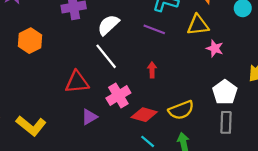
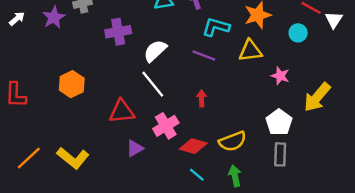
orange hexagon: (30, 41) -> (72, 84), moved
pink star: (215, 48) -> (280, 76), moved

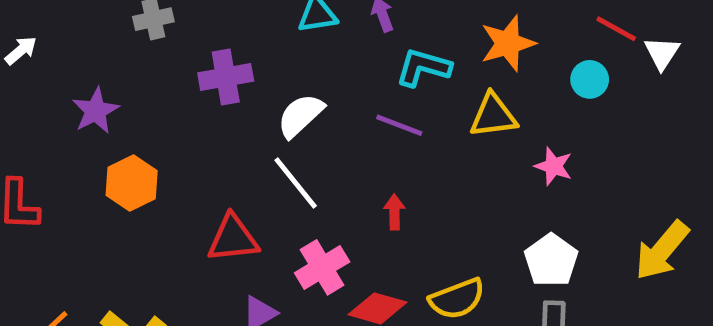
purple star: (54, 17) -> (96, 111), moved
yellow arrow: (317, 97) -> (662, 251), moved

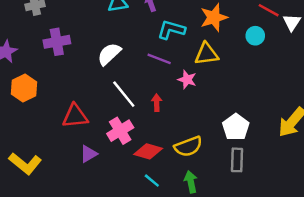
purple cross: (226, 77) -> (57, 42), moved
pink star: (553, 166) -> (187, 80), moved
white line: (296, 183) -> (124, 94), moved

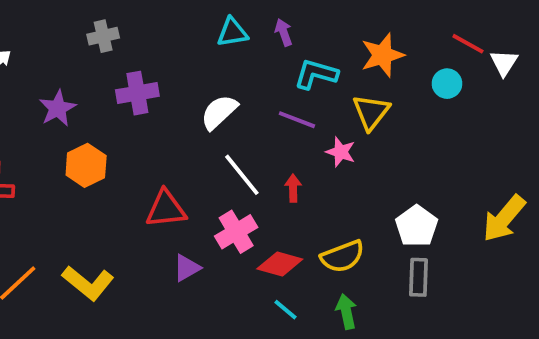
yellow triangle: (207, 54) -> (371, 112), turned -45

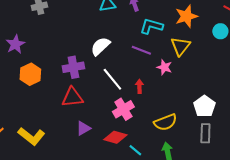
purple cross: (137, 93) -> (73, 67), moved
pink cross: (236, 232) -> (123, 109), moved
red diamond: (280, 264) -> (115, 137), moved

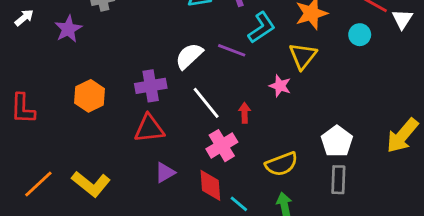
cyan L-shape: (151, 26) -> (262, 28), turned 130
purple star: (15, 44) -> (68, 29), moved
purple line: (141, 50) -> (232, 50), moved
red diamond: (115, 137) -> (210, 185), turned 70

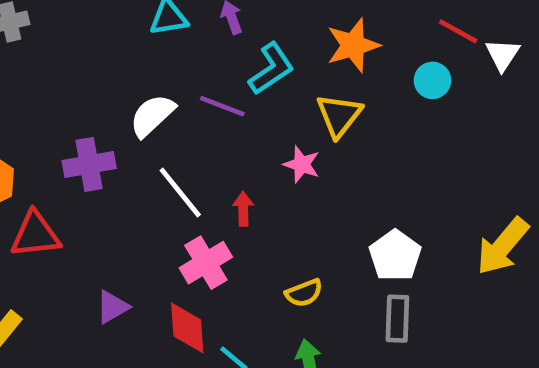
red triangle: (149, 129) -> (35, 235), moved
yellow semicircle: (281, 164) -> (304, 293), size x0.7

